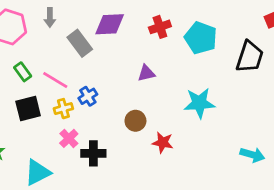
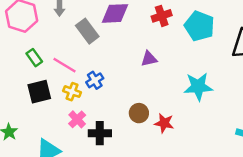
yellow cross: (63, 109) -> (72, 92), turned 36
brown circle: (135, 121) -> (139, 113), moved

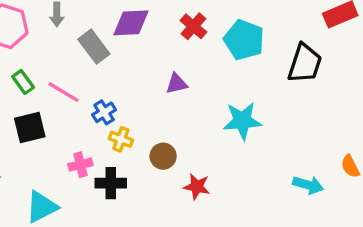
red cross: (162, 16) -> (193, 26), turned -30
yellow cross: (72, 92) -> (121, 139), moved
pink cross: (77, 119) -> (80, 165), turned 30
red star: (164, 123) -> (197, 187), moved

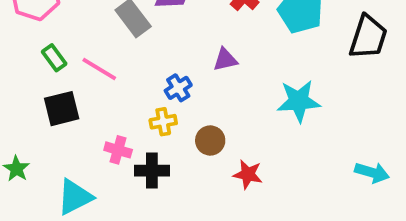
blue cross: (104, 112) -> (178, 88), moved
yellow cross: (121, 139) -> (163, 122), turned -30
pink cross: (80, 165) -> (118, 150), turned 30

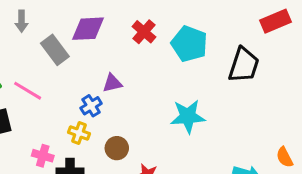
purple triangle: (225, 60) -> (112, 83), moved
yellow cross: (163, 122) -> (79, 133), turned 30

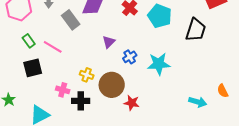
purple triangle: (112, 83) -> (109, 42), turned -32
blue cross: (91, 106) -> (130, 57), moved
brown circle: (117, 148) -> (112, 85), size x1.6

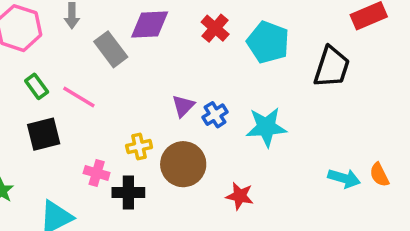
purple triangle: (109, 42) -> (183, 106), moved
yellow cross: (87, 75) -> (139, 146), turned -32
cyan arrow: (198, 102) -> (344, 178), moved
red star: (132, 103) -> (240, 196), moved

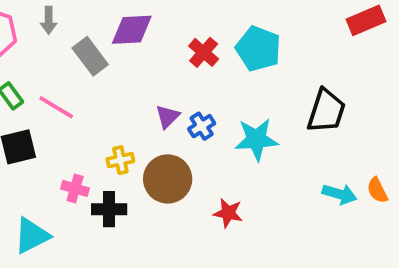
red cross: (215, 28) -> (204, 52), moved
black trapezoid: (332, 67) -> (326, 111), moved

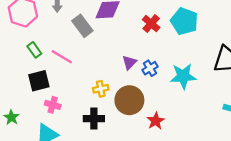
pink cross: (75, 188) -> (53, 105), moved
red star: (228, 213) -> (156, 121), moved, turned 30

